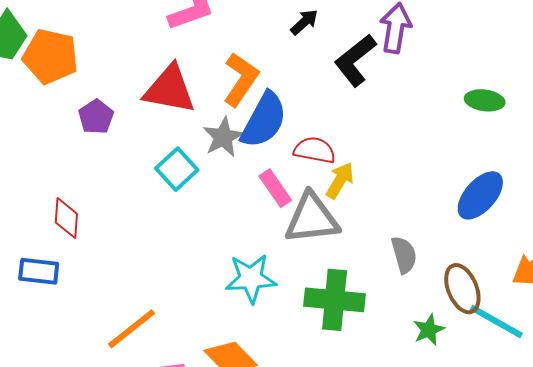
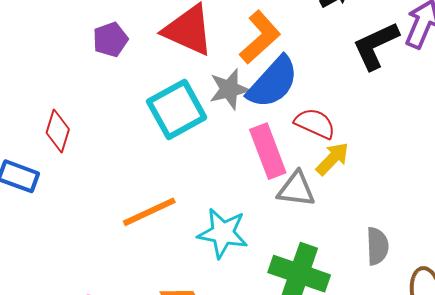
cyan square: (177, 169) -> (177, 109), size x1.4
pink rectangle: (275, 188) -> (268, 151), size x1.4
gray triangle: (312, 219) -> (296, 189), size x0.7
orange line: (132, 329) -> (149, 212), moved

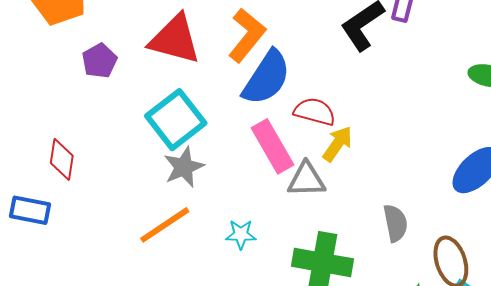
gray star: (229, 89) -> (184, 167), moved
cyan star: (223, 233) -> (241, 234), size x0.6

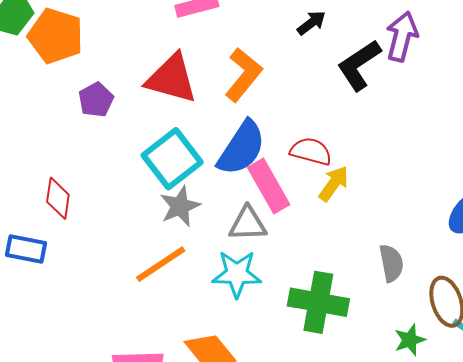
blue semicircle: (267, 78) -> (241, 148), moved
gray triangle: (306, 180) -> (248, 224), moved
cyan star: (241, 234) -> (237, 274), size x1.6

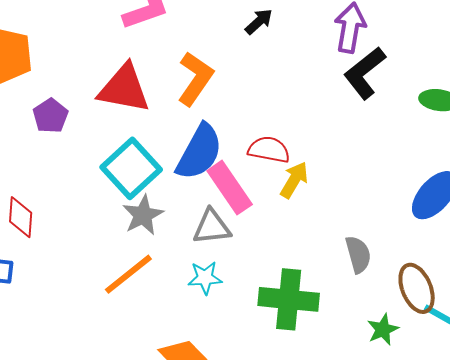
black L-shape: (359, 65) -> (365, 73), moved
cyan star: (237, 274) -> (205, 278), size x0.7

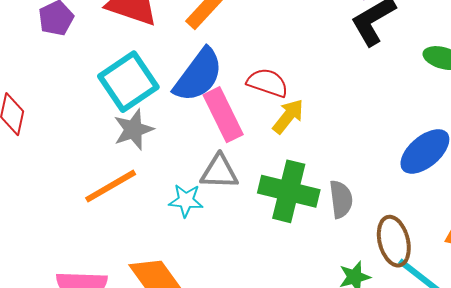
gray triangle: (212, 227) -> (219, 172), moved
green cross: (289, 299) -> (289, 191), moved

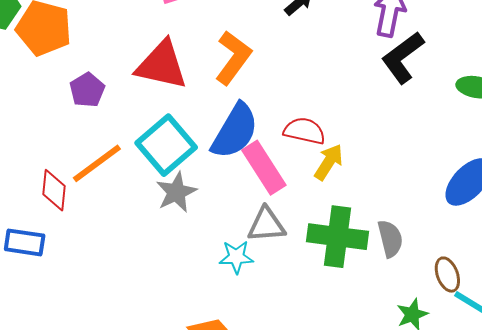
orange line: (111, 186) -> (97, 163), moved
brown ellipse: (394, 241) -> (447, 275), size x0.7

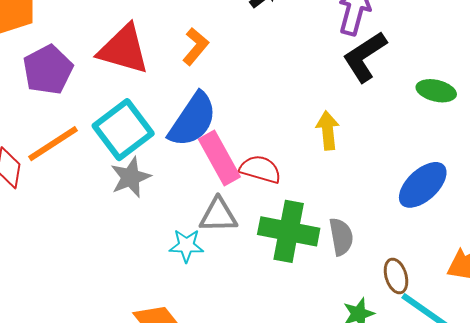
orange L-shape: (233, 58) -> (196, 46), size x0.7
purple pentagon: (87, 90) -> (48, 70), size x1.4
red semicircle: (304, 131) -> (260, 169), moved
yellow arrow: (329, 162) -> (328, 130), moved, turned -42

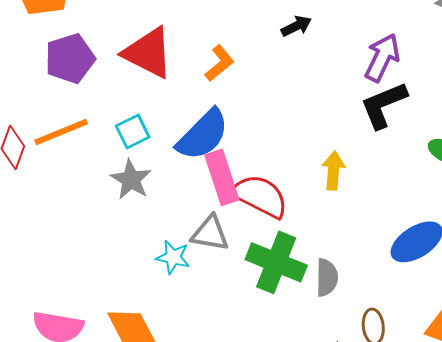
cyan square: (123, 130) -> (133, 131), size x0.6
red semicircle: (260, 169) -> (260, 196), size x1.4
gray star: (130, 177) -> (131, 180), turned -30

